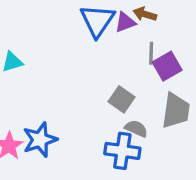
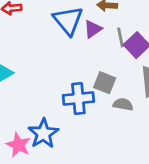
purple triangle: (125, 22) -> (93, 29), moved
blue cross: (122, 151) -> (78, 99), moved

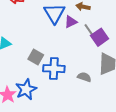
gray line: (120, 37) -> (89, 30), turned -32
gray square: (105, 83) -> (36, 57), moved

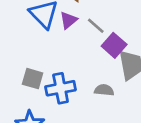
purple square: (100, 37) -> (114, 45), moved

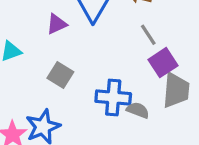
purple triangle: (68, 20) -> (57, 24), moved
blue cross: (61, 88) -> (113, 97), moved

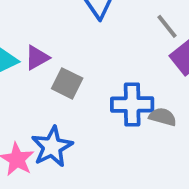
purple triangle: (57, 24) -> (37, 58), moved

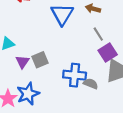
purple triangle: (37, 58) -> (22, 62), moved, turned -32
gray square: (67, 83) -> (40, 60), turned 35

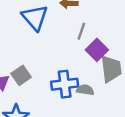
gray line: (98, 34) -> (81, 31), turned 64

